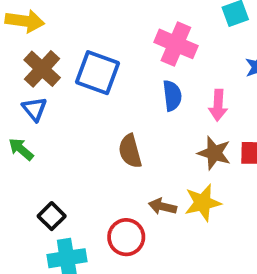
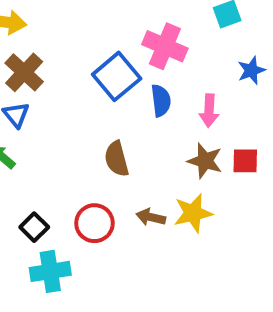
blue square: (98, 73) -> (117, 76), moved, turned 30
red circle: (126, 237) -> (94, 223), moved

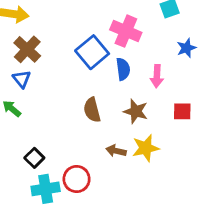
brown star: (205, 161) -> (136, 111), moved
red circle: (94, 223) -> (77, 179), moved

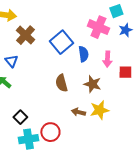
pink cross: (126, 31) -> (98, 27), moved
blue star: (186, 48) -> (125, 30), moved
brown cross: (27, 49) -> (25, 35), moved
red square: (182, 111) -> (125, 72), moved

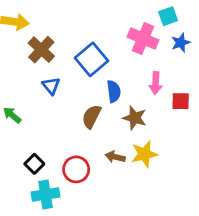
blue semicircle: (83, 54) -> (114, 91), moved
blue triangle: (11, 61) -> (51, 86), moved
brown semicircle: (61, 83) -> (91, 116), turned 42
red circle: (50, 132) -> (76, 169), moved

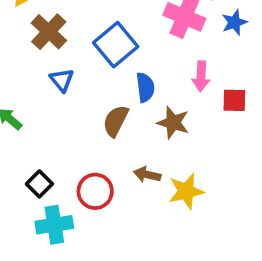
yellow star: (144, 154) -> (186, 191), moved

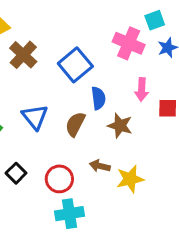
blue triangle: (62, 80) -> (35, 117), moved, size x1.4
cyan cross: (54, 225) -> (69, 214), moved

